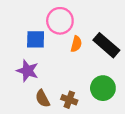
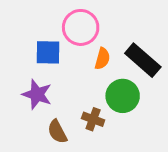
green circle: (103, 88) -> (123, 96), moved
brown cross: (69, 100) -> (93, 119), moved

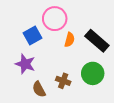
blue square: (48, 52) -> (33, 35), turned -30
green circle: (123, 96) -> (93, 73), moved

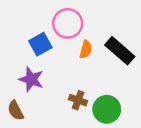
green circle: (93, 73) -> (107, 109), moved
brown semicircle: (39, 89) -> (16, 111), moved

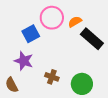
orange semicircle: (86, 49) -> (75, 22), moved, turned -136
brown cross: (78, 100) -> (52, 77), moved

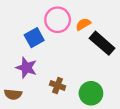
brown semicircle: (12, 85) -> (13, 94), turned -56

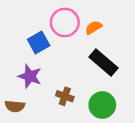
black rectangle: (102, 43) -> (104, 63), moved

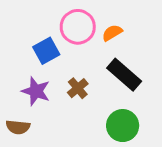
brown cross: (65, 96) -> (78, 88), moved, turned 30

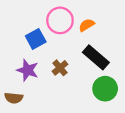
green circle: (123, 126) -> (105, 89), moved

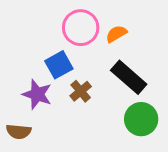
blue square: (36, 39) -> (59, 65), moved

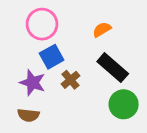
pink circle: (81, 28) -> (42, 24), moved
brown semicircle: (19, 132) -> (28, 115), moved

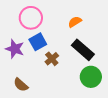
purple star: (32, 83) -> (15, 49), moved
brown semicircle: (28, 115) -> (21, 85), turned 35

